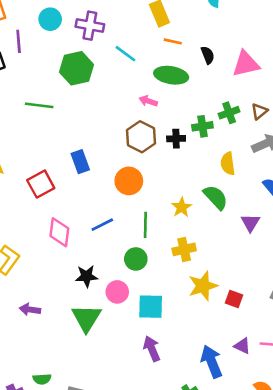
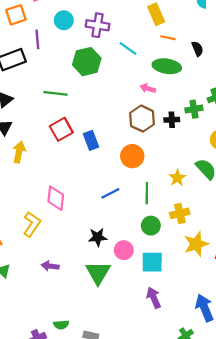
red square: (41, 184) -> (61, 129), moved
pink diamond: (59, 232) -> (56, 198), moved
green circle: (136, 259) -> (151, 226), moved

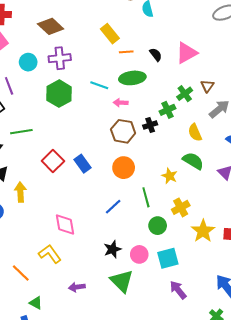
cyan line: (128, 49) -> (99, 85), moved
green line: (56, 93) -> (21, 132), moved
yellow L-shape: (32, 224) -> (50, 254), turned -55

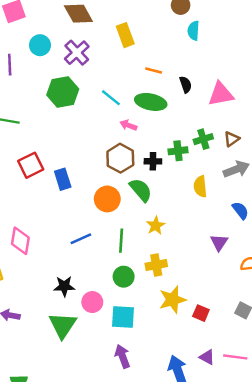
yellow rectangle: (110, 34) -> (125, 35), moved
purple cross: (60, 58) -> (77, 53), turned 35
green semicircle: (193, 161) -> (141, 190), moved

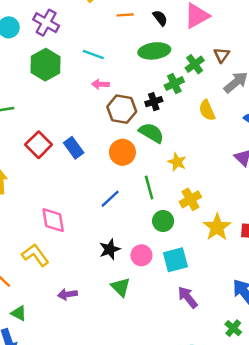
green ellipse: (151, 102) -> (154, 51), moved
pink arrow: (128, 125) -> (100, 84), moved
green triangle: (63, 325) -> (121, 287), size x0.7

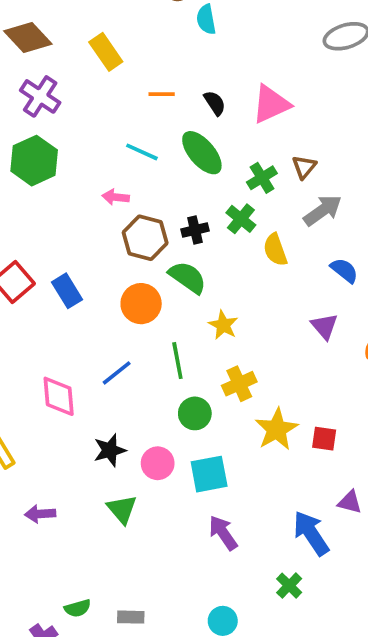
green ellipse: (154, 51) -> (202, 153), turned 52
cyan line: (93, 55) -> (142, 152), moved
green cross: (174, 83) -> (241, 219), moved, turned -30
pink diamond: (53, 220) -> (59, 396), moved

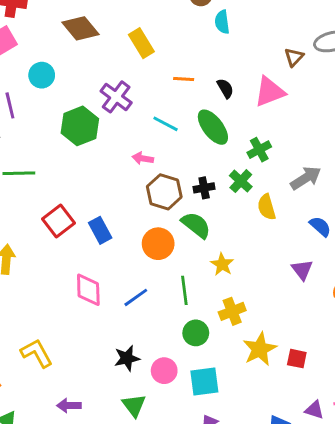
purple cross: (40, 96) -> (116, 97), moved
brown triangle: (304, 167) -> (294, 57), moved
pink diamond: (59, 396) -> (88, 290), moved

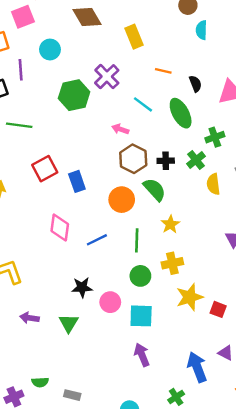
green triangle: (134, 405) -> (69, 323), moved

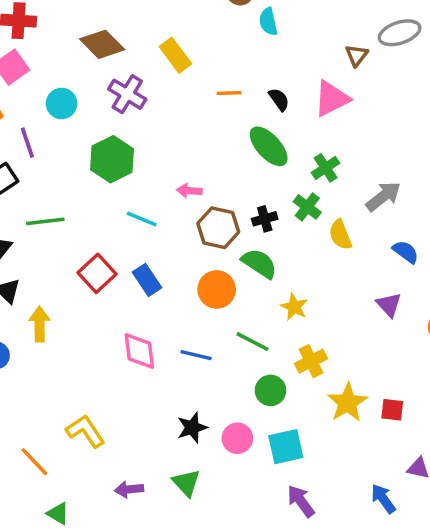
purple cross: (107, 77) -> (127, 94), moved
cyan line: (143, 104) -> (142, 219), moved
blue line: (97, 240) -> (196, 355), turned 54
green line: (137, 240) -> (253, 342), turned -50
blue arrow: (197, 367) -> (383, 499), size x0.7

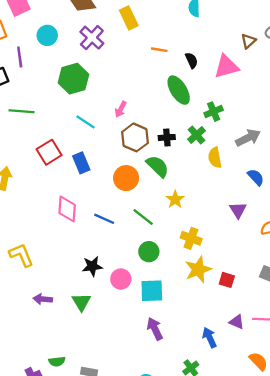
pink arrow: (189, 191) -> (121, 109), turned -77
yellow cross: (311, 361) -> (191, 238), moved, turned 36

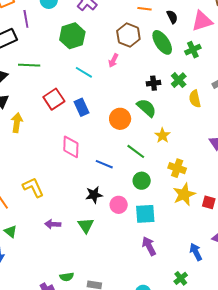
green cross: (214, 112) -> (193, 50), moved
brown hexagon: (135, 137) -> (128, 35), moved
blue line: (104, 219) -> (104, 164), moved

